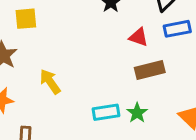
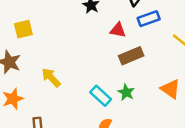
cyan rectangle: (106, 112) -> (101, 96), turned 60

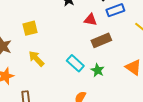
yellow square: (23, 29) -> (30, 28), moved
cyan rectangle: (101, 96) -> (75, 63), moved

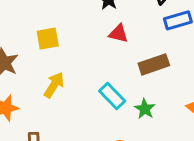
red triangle: (90, 20) -> (118, 34), moved
yellow arrow: (36, 59) -> (54, 85), turned 72

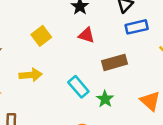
yellow square: (48, 39) -> (41, 36), moved, turned -30
yellow arrow: (54, 85) -> (31, 75), turned 50

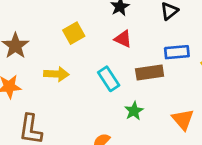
blue rectangle: (137, 27) -> (177, 52), moved
cyan rectangle: (78, 87) -> (109, 79), moved

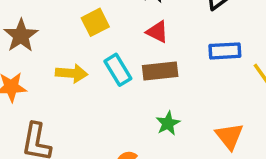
brown rectangle: (150, 73) -> (160, 71), moved
cyan rectangle: (109, 79) -> (118, 70), moved

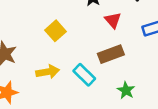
red triangle: (157, 32) -> (113, 20), moved, turned 36
cyan rectangle: (118, 70) -> (84, 75), moved

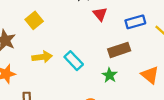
yellow square: (56, 31) -> (34, 20), moved
brown rectangle: (111, 54) -> (119, 50), moved

